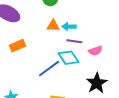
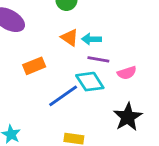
orange triangle: (53, 26) -> (70, 38), turned 32
orange rectangle: (17, 46) -> (34, 66), moved

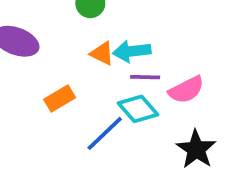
cyan arrow: (91, 39) -> (132, 51), size x1.4
pink semicircle: (127, 73) -> (186, 90), size x1.4

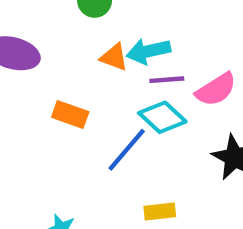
orange rectangle: (60, 99) -> (70, 115), turned 56

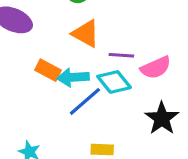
cyan arrow: (148, 51) -> (73, 77), moved
orange triangle: (114, 57) -> (86, 33), size x1.4

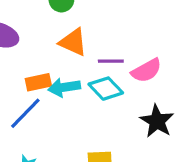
orange rectangle: (48, 70) -> (38, 82), turned -35
blue line: (85, 101) -> (25, 113), moved

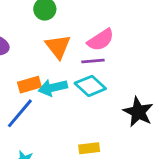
orange triangle: (73, 42) -> (58, 46), turned 32
pink semicircle: (146, 71) -> (101, 40), moved

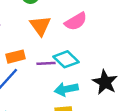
purple line: (93, 61) -> (46, 63), moved
cyan arrow: (53, 88) -> (66, 89), moved

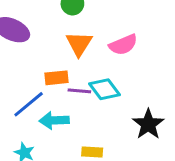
orange rectangle: (16, 57) -> (57, 78), moved
cyan arrow: (66, 89) -> (54, 120), moved

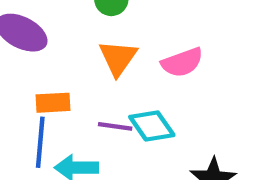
orange rectangle: (57, 78) -> (53, 103), moved
blue line: (29, 104) -> (40, 142), turned -48

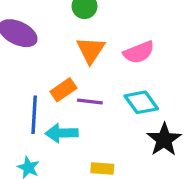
orange rectangle: (53, 103) -> (63, 90), moved, turned -30
cyan diamond: (152, 126) -> (141, 102), moved

